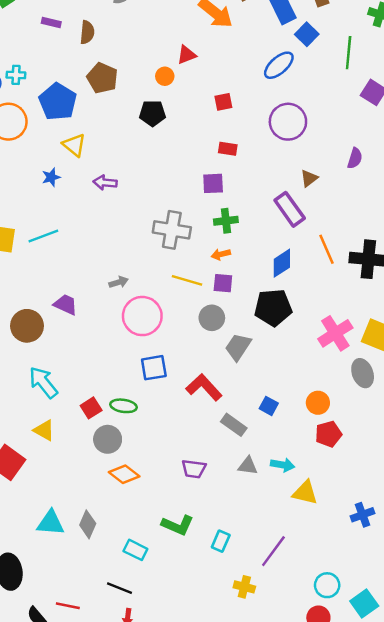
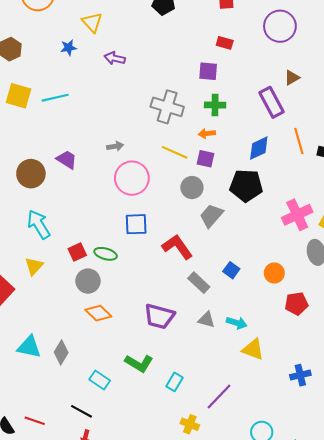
yellow triangle: (44, 430) -> (34, 266), turned 36
red pentagon: (328, 434) -> (296, 304), moved
purple trapezoid: (194, 469) -> (159, 316), size x1.4

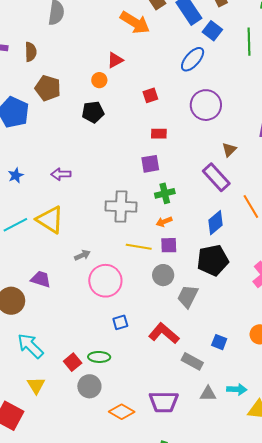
yellow triangle: (92, 22) -> (50, 220), moved, size x1.4
blue square: (136, 224) -> (120, 322), size x0.7
orange diamond: (98, 313) -> (122, 412), moved

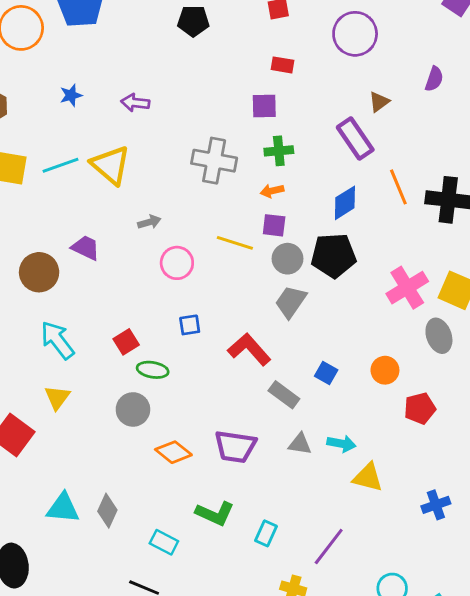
yellow line: (139, 247) -> (235, 243), moved
gray circle: (163, 275) -> (288, 259), moved
pink circle: (105, 281) -> (177, 263), size x0.7
red square: (73, 362) -> (126, 342), moved

